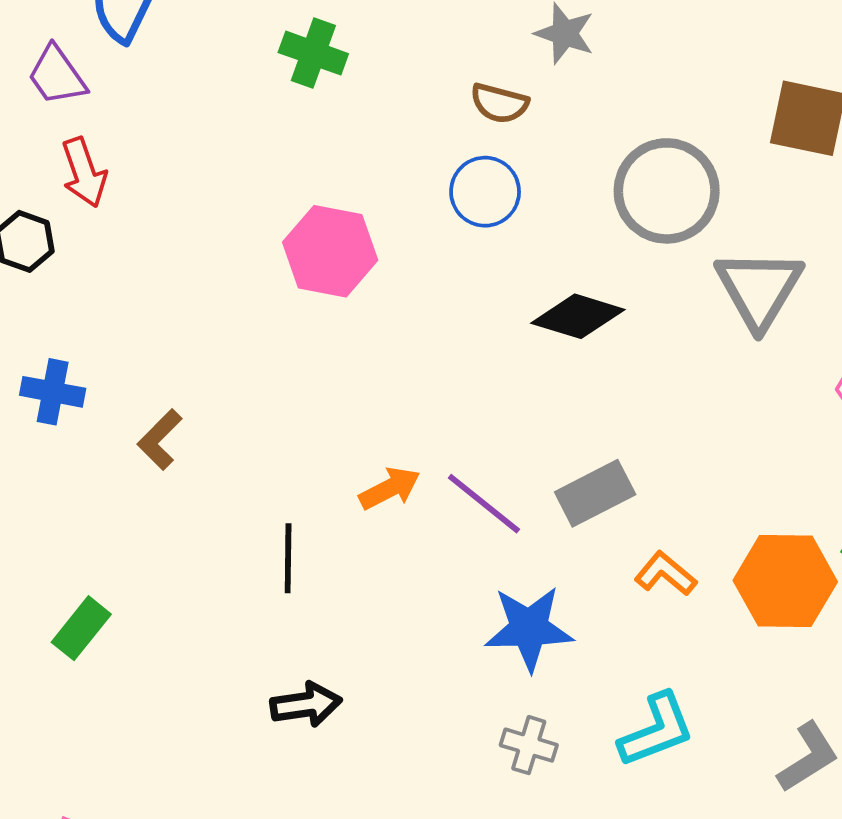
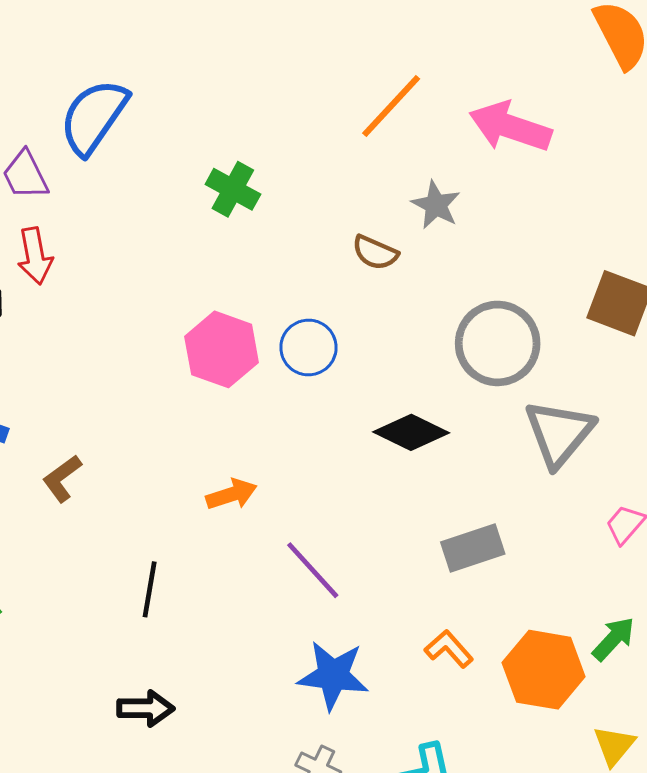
blue circle: (485, 192) -> (308, 347), moved
orange arrow: (390, 488) -> (231, 494), moved
gray rectangle: (595, 493) -> (473, 548), moved

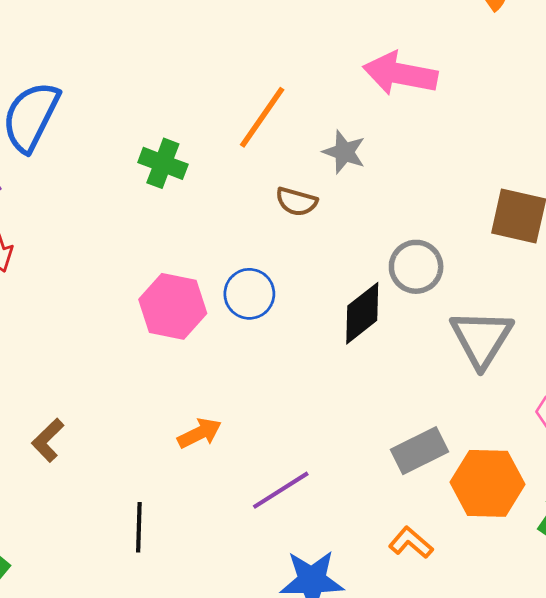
orange line: (391, 106) -> (262, 117), moved
gray circle: (498, 343) -> (416, 267), size x0.7
black diamond: (411, 432) -> (362, 313), moved, turned -56
purple line: (313, 570) -> (281, 490), turned -72
orange hexagon: (544, 670) -> (488, 483), moved

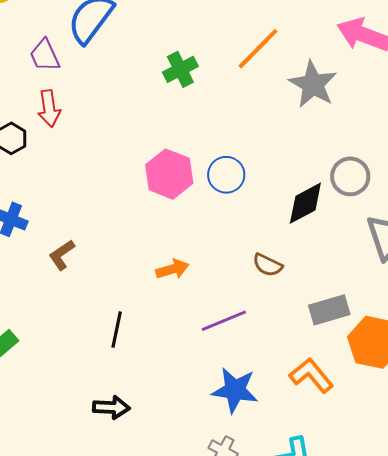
gray star: (344, 152) -> (313, 84), size x1.5
green cross: (163, 163) -> (180, 69), turned 32
brown semicircle: (296, 202) -> (268, 265), moved
orange L-shape: (411, 543) -> (311, 375), size x1.4

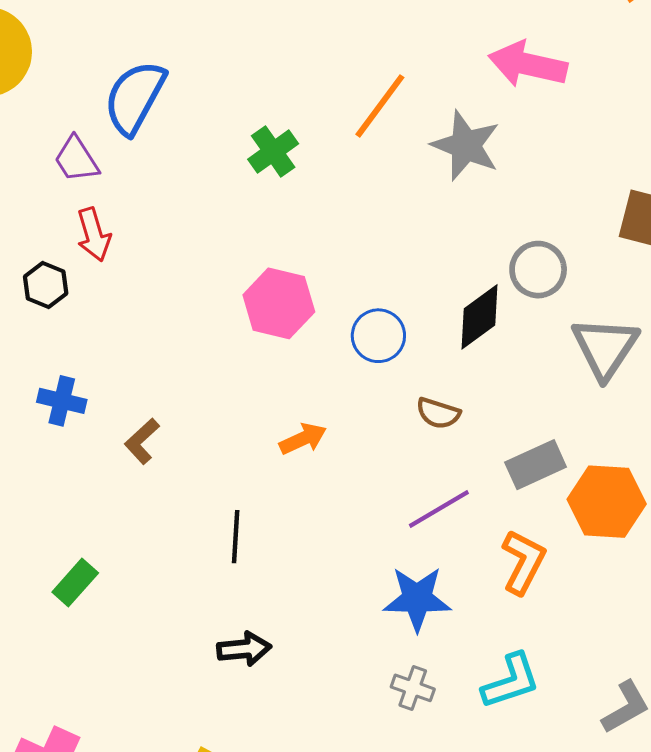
blue circle: (226, 175) -> (378, 336), moved
purple line: (224, 321) -> (439, 509), moved
orange L-shape: (311, 375) -> (523, 562), turned 75

